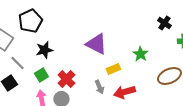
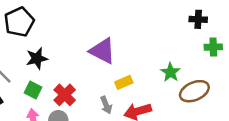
black cross: (164, 23) -> (198, 19), moved, turned -32
green star: (140, 54) -> (170, 72), moved
green square: (41, 75) -> (33, 90), turned -32

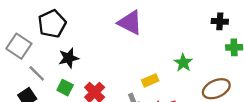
purple triangle: (102, 51) -> (130, 23), moved
green star: (170, 72) -> (183, 63), moved

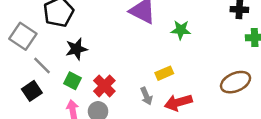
green star: (183, 63) -> (181, 30), moved, turned -30

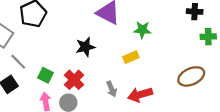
black star: (76, 49) -> (85, 47), moved
yellow rectangle: (164, 73) -> (131, 57), moved

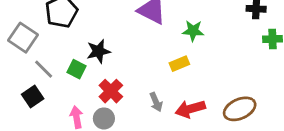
black star: (85, 47) -> (98, 51), moved
green square: (46, 75) -> (76, 69), moved
brown ellipse: (191, 76) -> (240, 109), moved

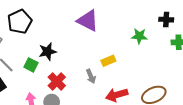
green star: (193, 31) -> (139, 36), moved
gray arrow: (156, 102) -> (91, 76), moved

